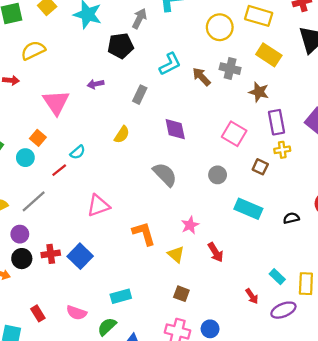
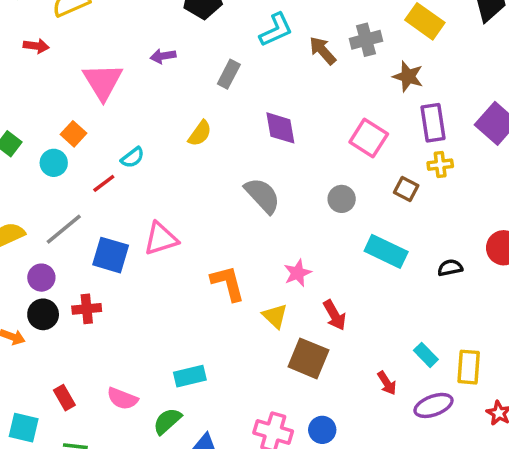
gray cross: (230, 69) -> (366, 40), turned -30
blue square: (80, 256) -> (111, 255), moved, turned -30
brown square: (181, 294) -> (308, 358), moved, size x1.6

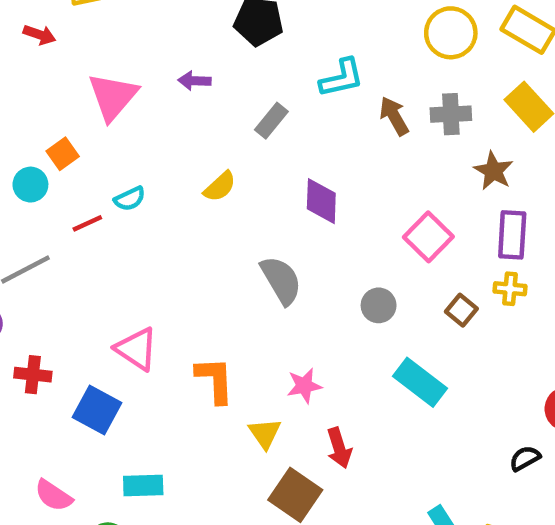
pink triangle: (161, 239) -> (136, 349), moved, turned 39
blue square: (111, 255) -> (97, 410), moved
black semicircle: (450, 268) -> (525, 458), moved, turned -30

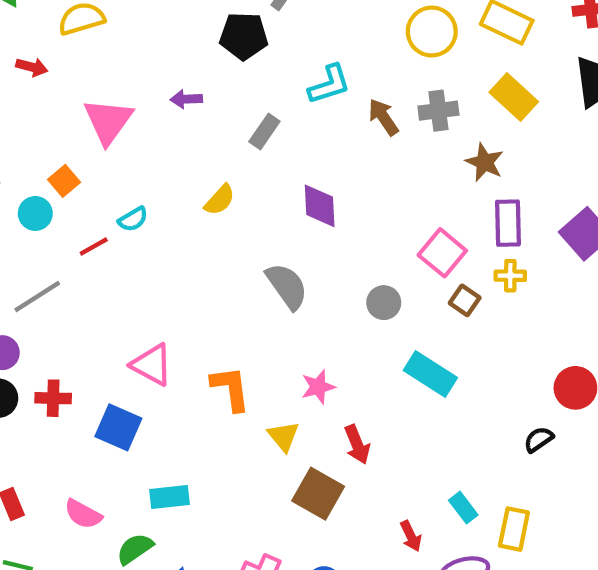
pink square: (428, 237) -> (442, 253), moved

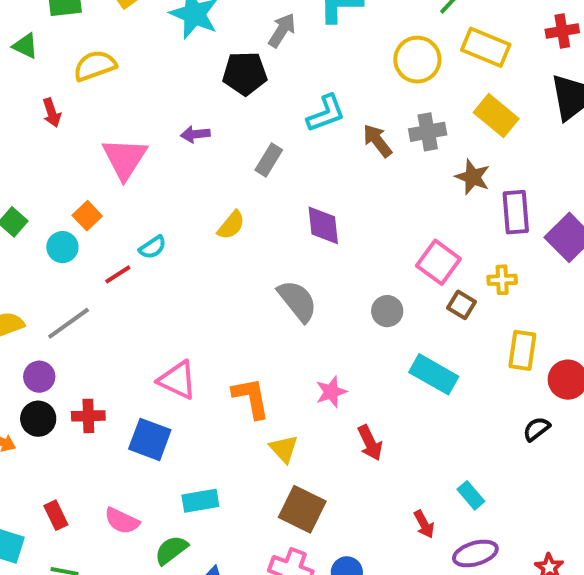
red arrow: (32, 67) -> (52, 113), turned 60
purple rectangle: (508, 223) -> (516, 212), moved
yellow triangle: (284, 436) -> (284, 449), moved
brown square: (318, 494) -> (302, 509), moved
yellow rectangle: (514, 529) -> (522, 350), moved

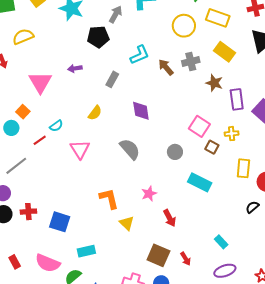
pink triangle: (177, 380) -> (80, 149), moved, turned 35
brown square: (302, 509) -> (158, 255), moved
pink semicircle: (122, 521) -> (48, 263), size x1.4
red arrow: (424, 524) -> (186, 259), moved

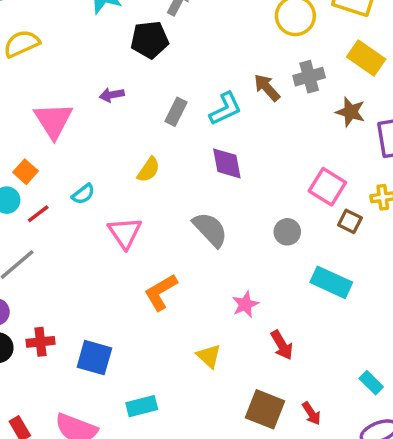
cyan L-shape: (140, 55) -> (225, 109), moved
red line: (40, 140) -> (38, 214), moved
orange L-shape: (109, 199) -> (161, 292), moved, turned -105

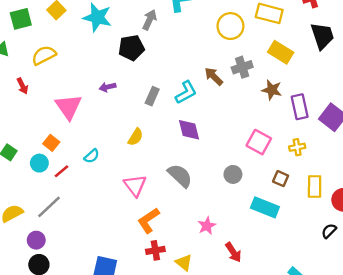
brown square: (350, 221) -> (281, 179), moved
pink triangle: (125, 233) -> (135, 185), moved
red cross: (40, 342) -> (155, 250), moved

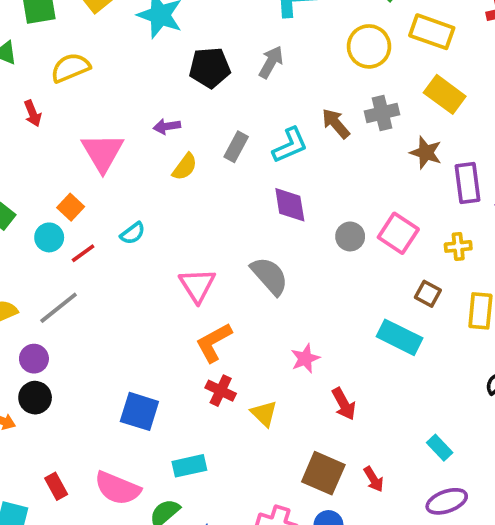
gray arrow: (150, 20) -> (271, 62), moved
yellow semicircle: (136, 137) -> (185, 167), moved
gray circle: (233, 174) -> (350, 236), moved
red cross: (155, 250) -> (221, 391), turned 30

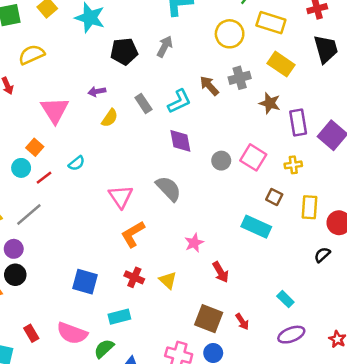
gray rectangle: (236, 147) -> (143, 103), turned -60
red cross: (221, 391) -> (134, 277), moved

